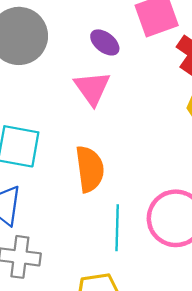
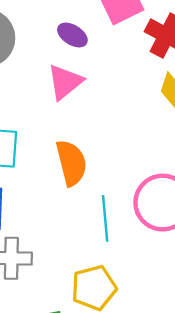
pink triangle: (92, 88) -> (65, 82), turned 33

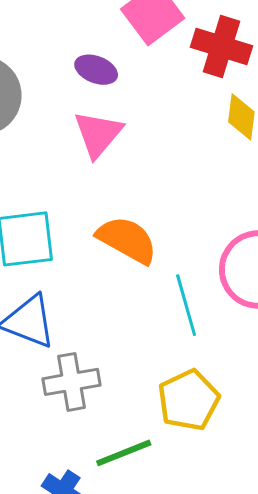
orange semicircle: (71, 163) -> (127, 240), turned -36

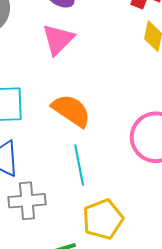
cyan line: (186, 305) -> (79, 165), moved

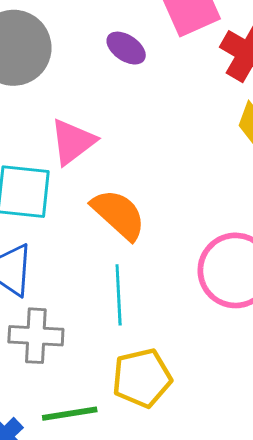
pink triangle: (58, 39) -> (73, 142), moved

